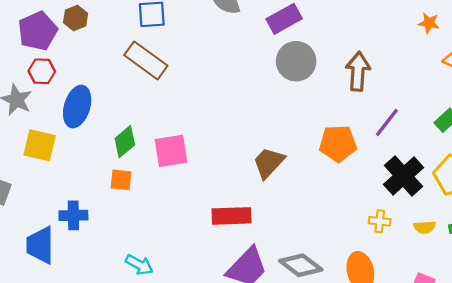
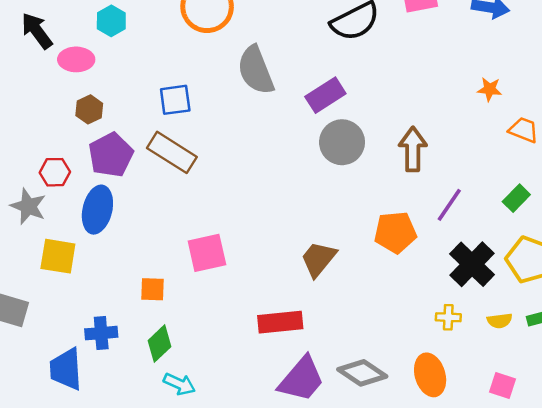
purple pentagon: (38, 31) -> (111, 155), moved
green diamond: (125, 142) -> (160, 344), moved

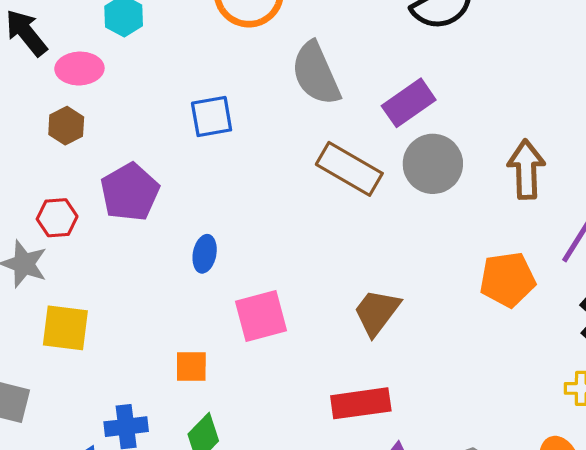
brown hexagon: (89, 109) -> (66, 126), moved
brown rectangle: (172, 152) -> (349, 169), moved
blue ellipse: (97, 210) -> (205, 254), moved, size x0.6
brown trapezoid: (318, 259) -> (377, 312), moved

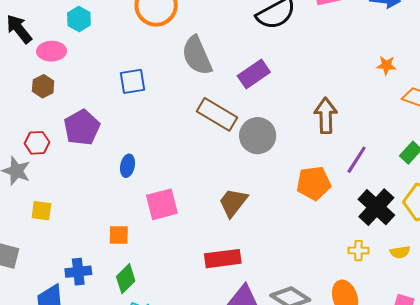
gray circle: (433, 164) -> (258, 136), moved
yellow square: (65, 328) -> (41, 211), size x0.7

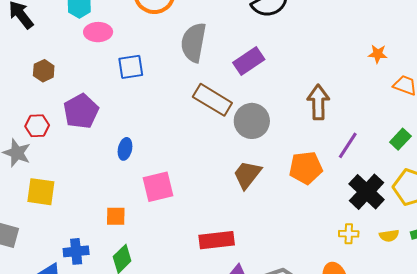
pink ellipse: (52, 51) -> (98, 32), moved
gray semicircle: (197, 56) -> (194, 42), turned 33
brown trapezoid: (233, 203) -> (247, 175), moved
yellow square: (41, 211) -> (41, 192), size x1.4

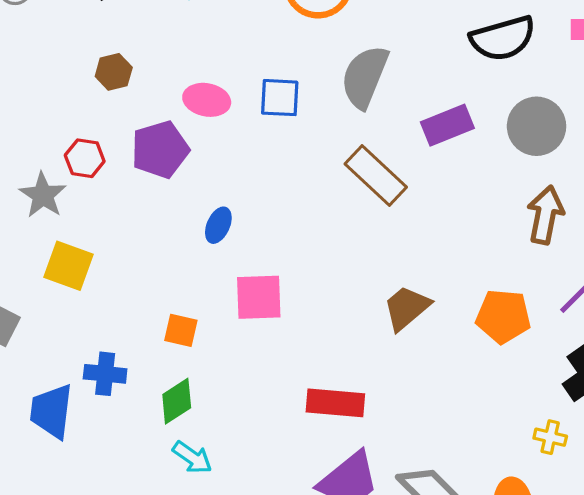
pink ellipse: (98, 32) -> (207, 100), moved
blue square: (131, 67) -> (280, 98), moved
gray circle: (252, 121) -> (537, 126), moved

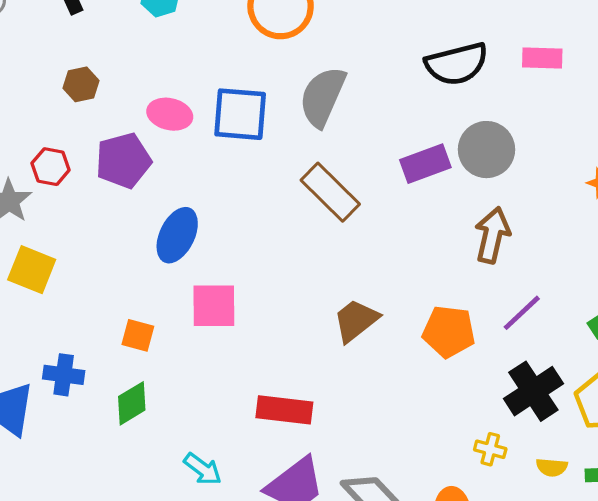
blue square: (280, 98) -> (240, 114), size x1.4
purple rectangle: (447, 125) -> (425, 164), moved
blue ellipse: (218, 225) -> (177, 235), size x1.6
cyan arrow: (192, 457) -> (203, 469), moved

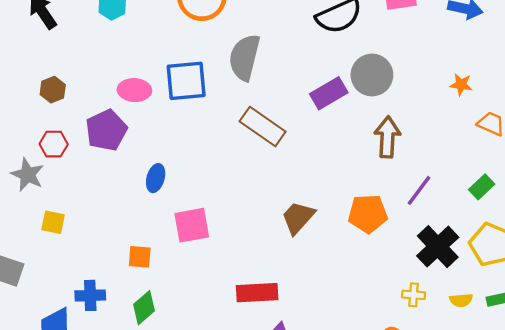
brown hexagon: (81, 84) -> (53, 90), moved
blue ellipse: (177, 235) -> (156, 178), size x0.7
yellow square: (32, 270) -> (53, 222), size x0.7

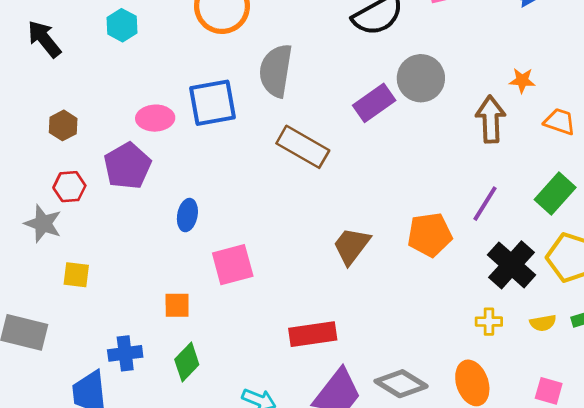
brown arrow: (387, 137) -> (491, 119), moved
green rectangle: (482, 187) -> (555, 193), size x1.4

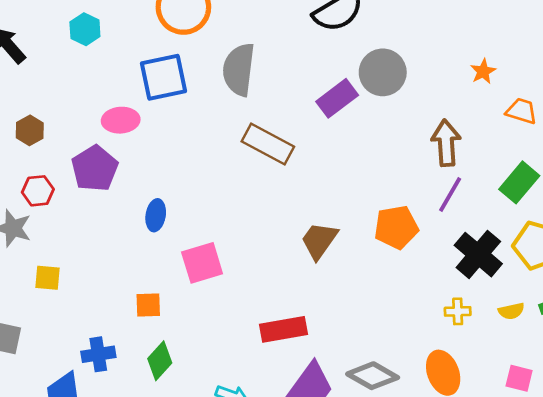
orange star: (522, 80) -> (483, 71), turned -30
blue square: (213, 103) -> (164, 77), moved
brown arrow: (491, 119) -> (446, 143), moved

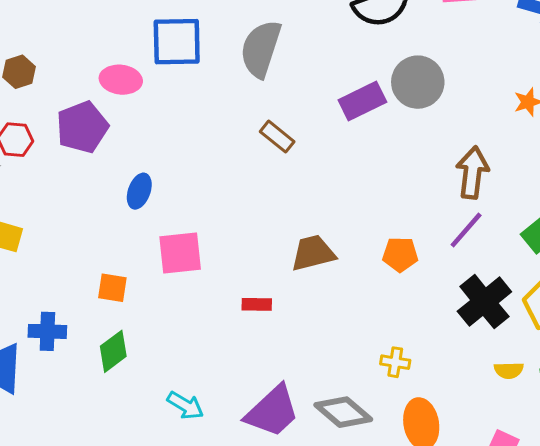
brown rectangle: (268, 144) -> (277, 137), size x0.6
orange pentagon: (396, 227) -> (400, 254), size x0.7
brown trapezoid: (319, 241) -> (313, 253), turned 30
yellow cross: (458, 311) -> (395, 362), moved
red rectangle: (283, 329) -> (257, 304), moved, size x0.6

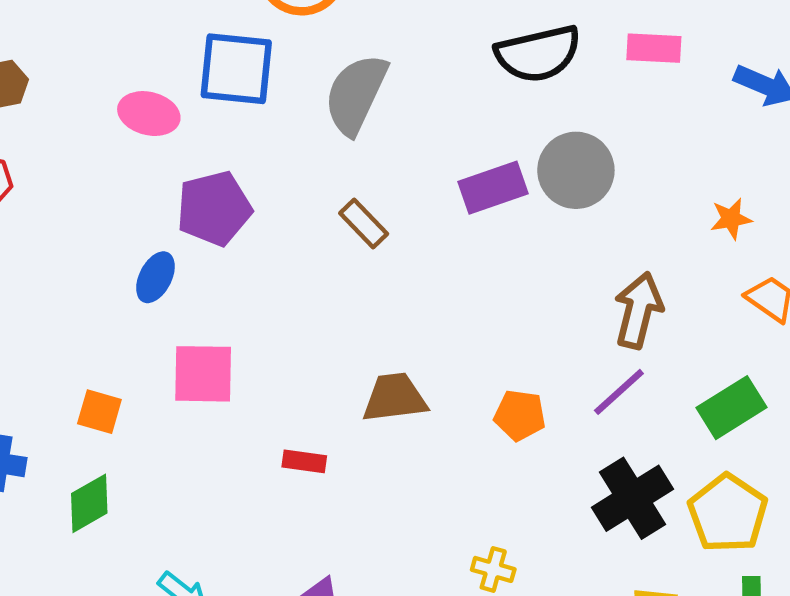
purple pentagon: (82, 127) -> (214, 208), moved

